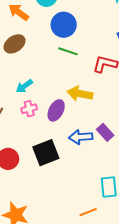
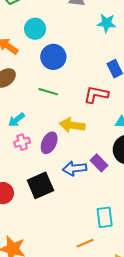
green line: (68, 51) -> (48, 92), moved

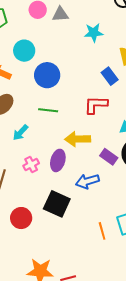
cyan arrow: (16, 120) -> (20, 133), moved
purple rectangle: (99, 163) -> (109, 157), moved
black square: (40, 185) -> (57, 204), turned -32
orange line: (85, 243) -> (102, 231), moved, turned -72

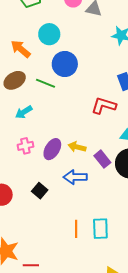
green line: (48, 110) -> (46, 83), moved
yellow arrow: (78, 139) -> (77, 147), moved, size x0.7
black square: (57, 204) -> (40, 191), size x0.6

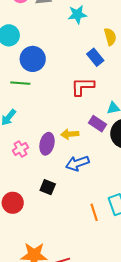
purple rectangle: (102, 159) -> (98, 124), moved

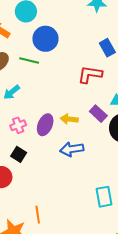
black square: (48, 187) -> (19, 154), moved
orange line: (94, 212) -> (38, 215), moved

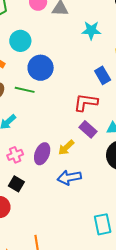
purple rectangle: (98, 114) -> (88, 129), moved
yellow arrow: (69, 119) -> (66, 148), turned -48

